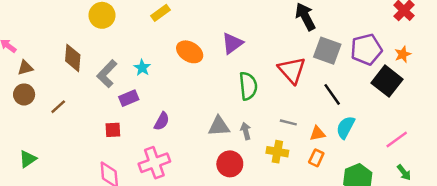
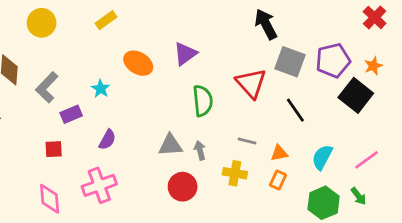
cyan star: (142, 68) -> (101, 89), moved
cyan semicircle: (346, 127) -> (322, 157), moved
green arrow: (404, 172) -> (358, 196), moved

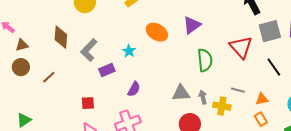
gray square: (290, 62) -> (270, 31), turned -35
red square: (54, 149) -> (88, 103), moved
yellow cross: (235, 173) -> (222, 106), moved
orange rectangle: (278, 180) -> (261, 119), turned -56

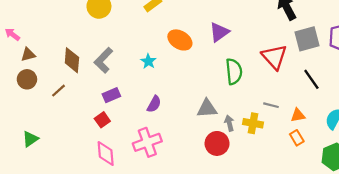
brown diamond: (61, 37) -> (72, 60), moved
purple rectangle: (107, 70) -> (111, 95), moved
gray arrow: (203, 97) -> (229, 123), moved
red square: (88, 103) -> (102, 120), turned -32

